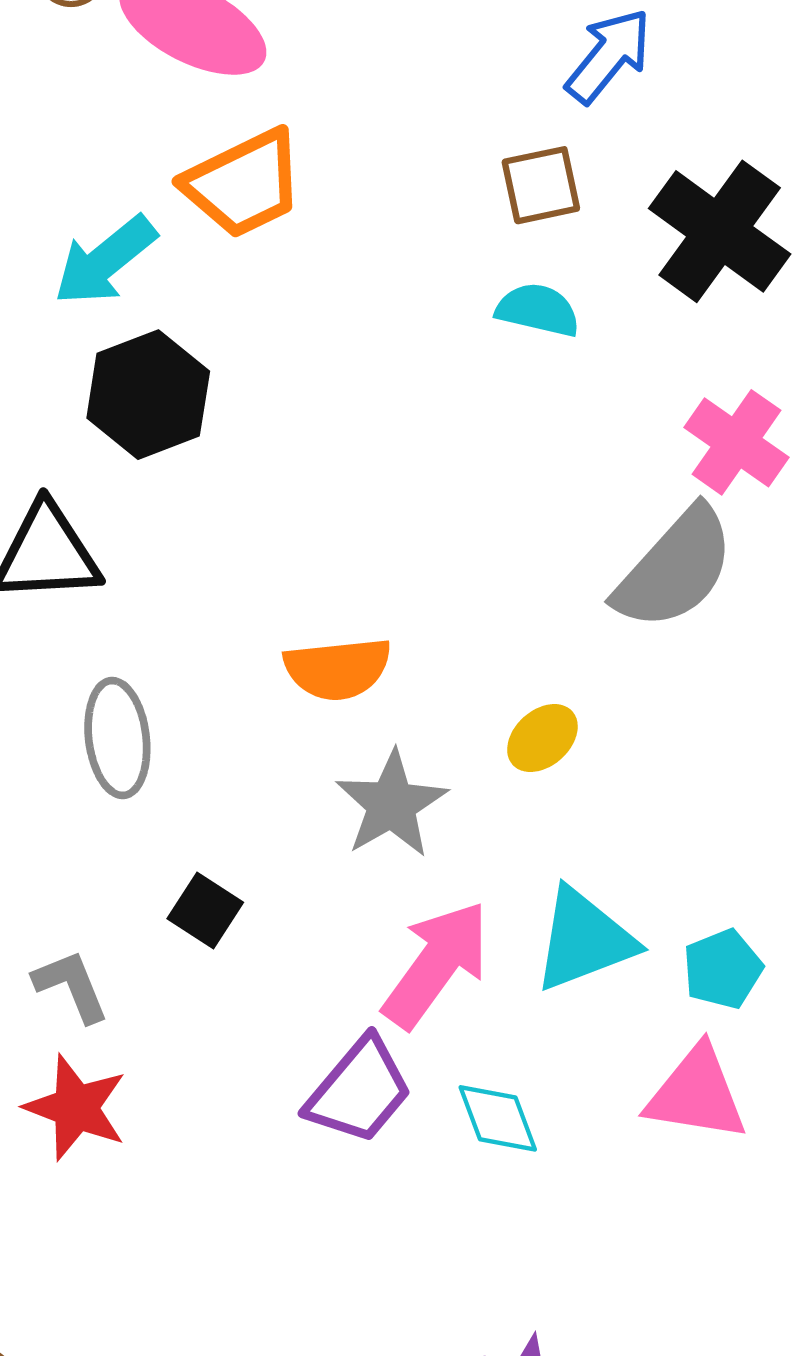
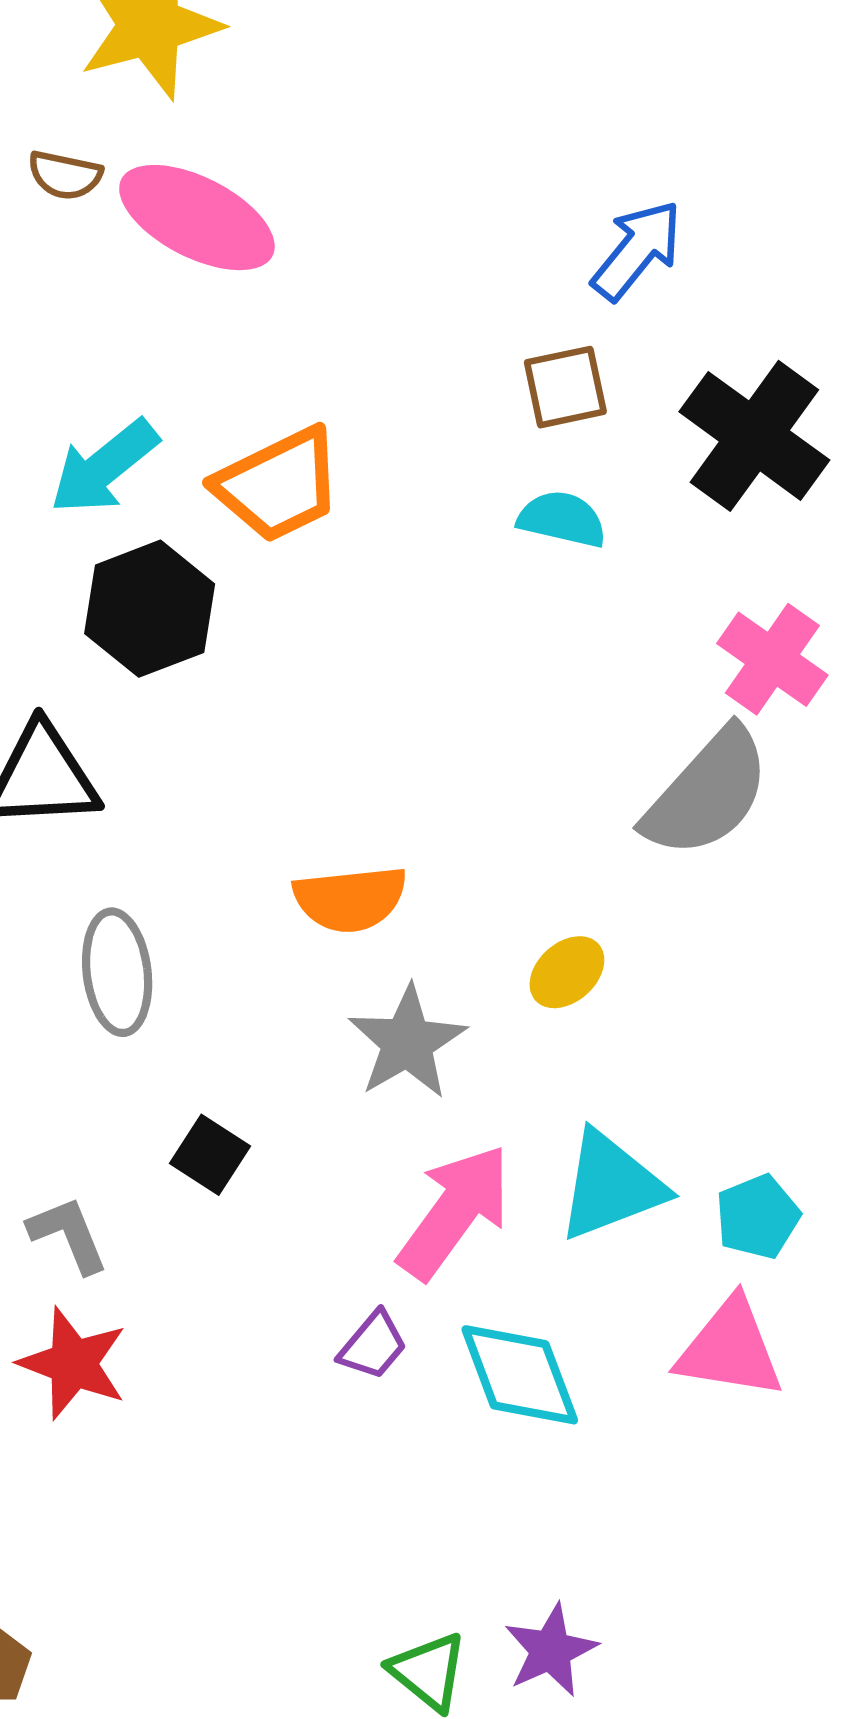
orange trapezoid: (244, 184) -> (278, 485), moved
purple trapezoid: (359, 1091) -> (373, 1345), size x0.6
cyan diamond: (498, 1118) -> (520, 1375), size x1.4

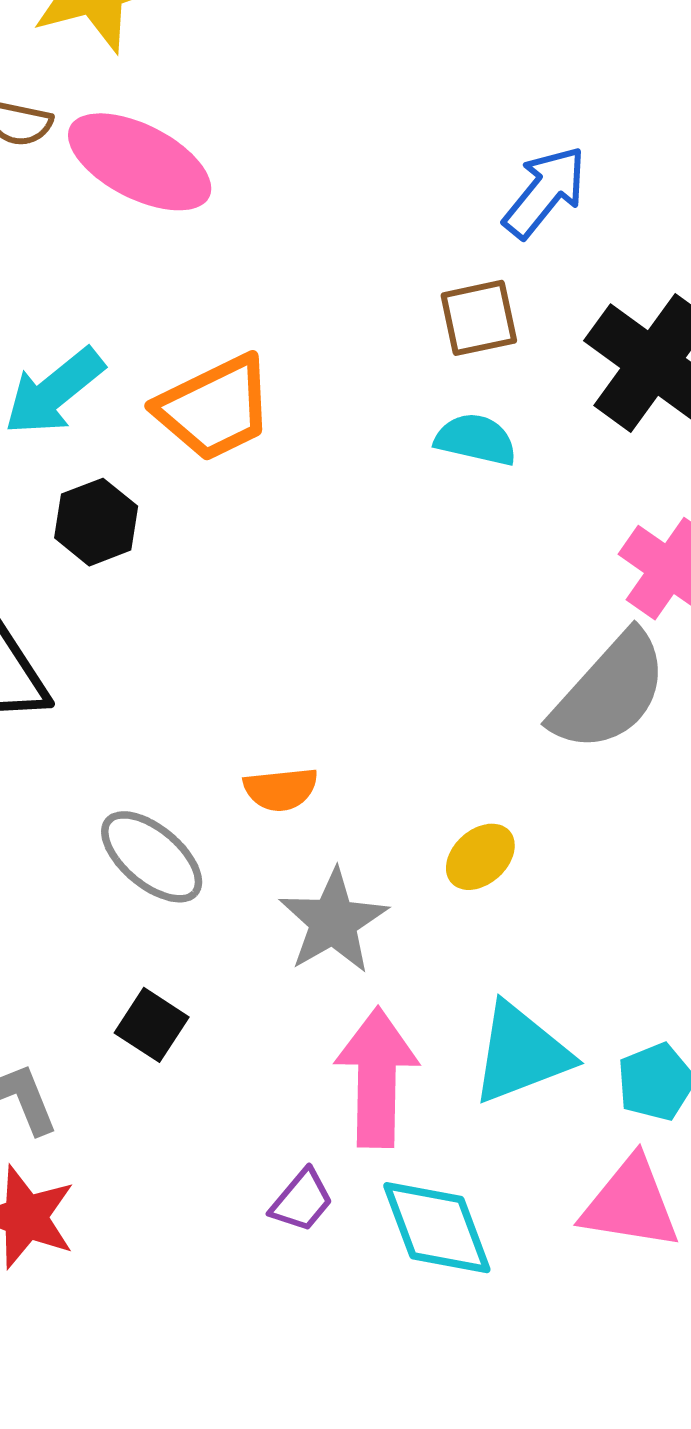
black hexagon: (150, 609) -> (96, 522), size x0.7
orange semicircle: (350, 899) -> (281, 789), size x0.7
gray ellipse: (117, 972) -> (152, 857), moved, turned -43
pink arrow: (454, 1212) -> (377, 1077), turned -35

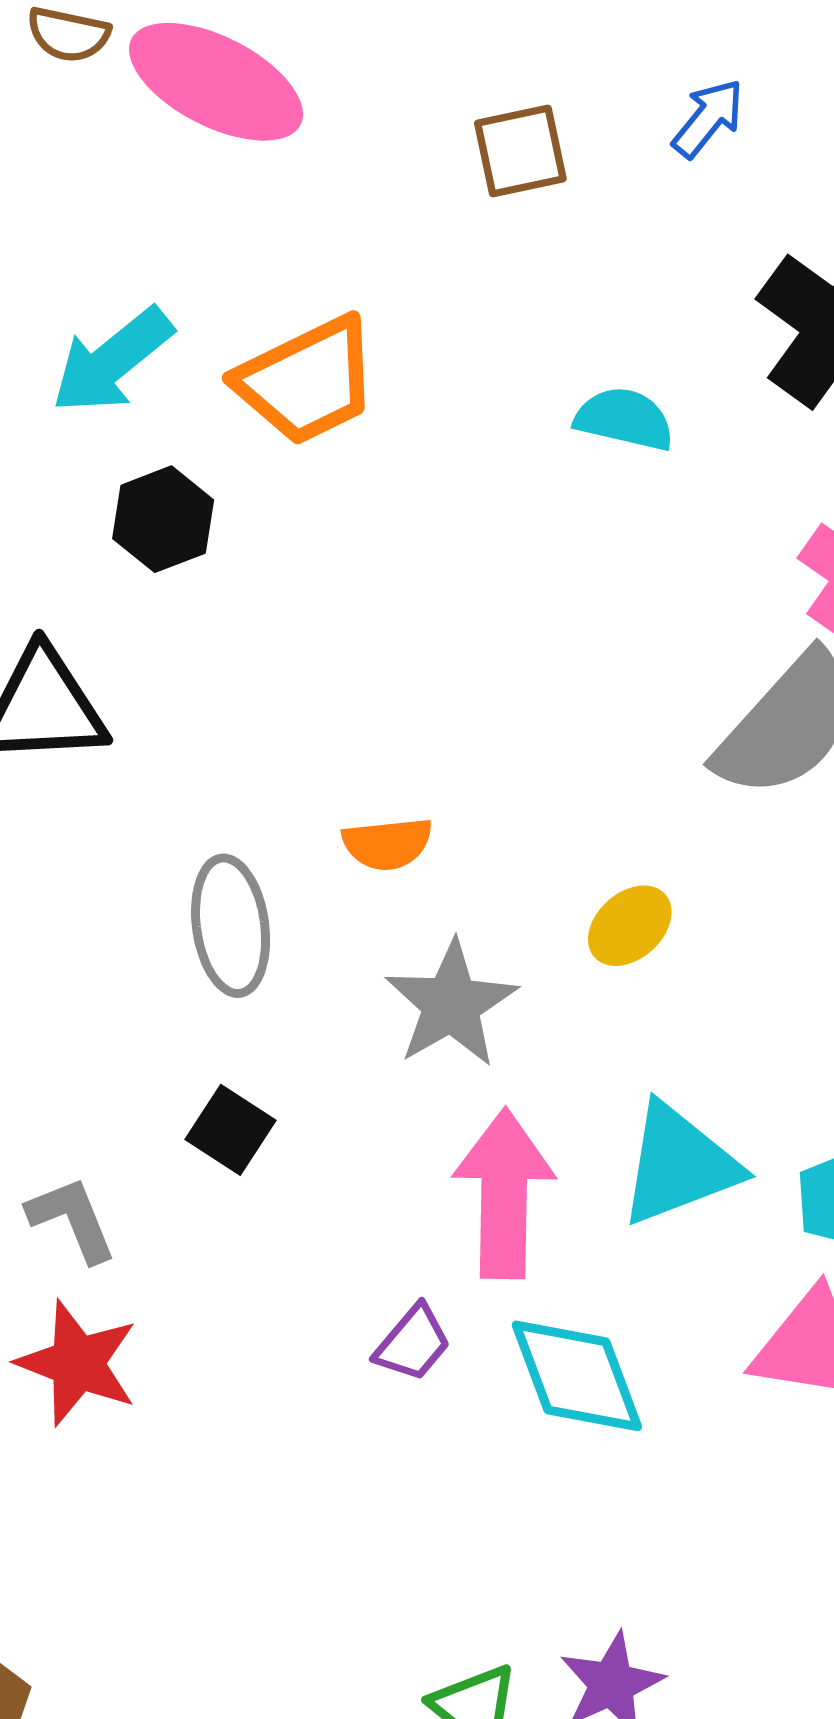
blue arrow: (545, 192) -> (708, 118), size x0.7
brown square: (479, 318) -> (520, 151), moved
gray ellipse: (152, 857) -> (231, 926), turned 42

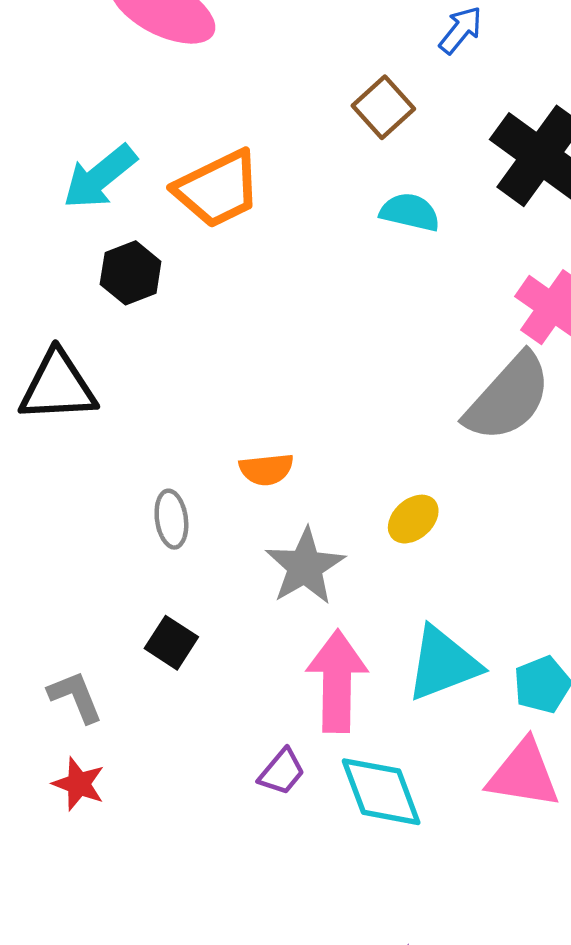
brown square: (520, 151) -> (383, 107), moved, turned -30
gray ellipse: (231, 926) -> (171, 519), size x0.7
red star: (77, 1363) -> (79, 784), size x0.7

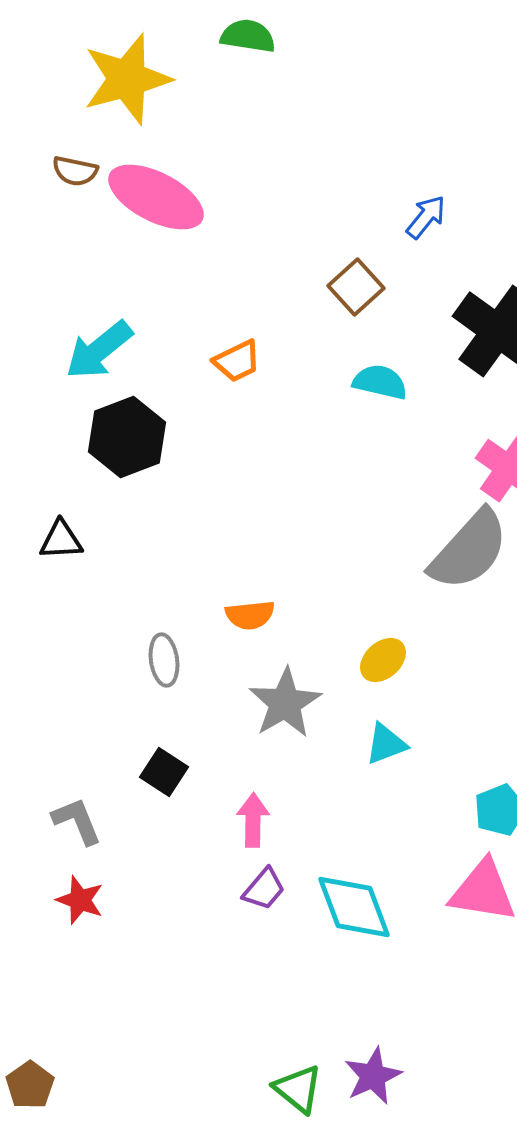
orange trapezoid: (218, 189) -> (237, 361), moved, size x0.6
black hexagon: (131, 273) -> (127, 437), size x1.4
black triangle: (58, 387) -> (61, 540), size x0.6
cyan triangle: (443, 664) -> (386, 744), moved, size x0.6
pink arrow: (337, 681) -> (253, 820), moved, size x0.6

